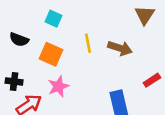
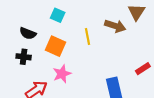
brown arrow: (120, 48) -> (115, 26), moved
black cross: (14, 81) -> (24, 57), moved

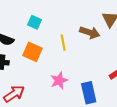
pink star: (62, 74) -> (59, 80), moved

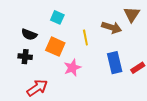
pink star: (59, 80) -> (72, 68), moved
blue rectangle: (89, 93) -> (115, 63), moved

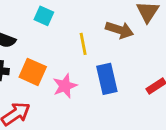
orange square: (55, 47) -> (33, 72), moved
blue rectangle: (115, 63) -> (107, 79), moved

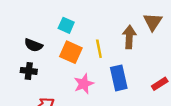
brown arrow: (120, 30) -> (129, 37), turned -105
orange square: (33, 72) -> (71, 52), moved

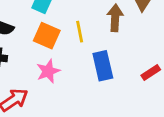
pink star: (84, 84) -> (48, 71), moved

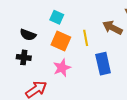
brown arrow: (115, 18) -> (112, 28), turned -66

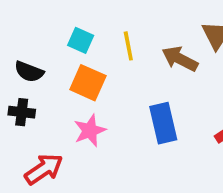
yellow line: (86, 38) -> (128, 46), moved

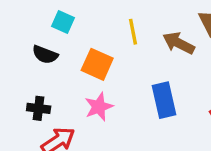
cyan square: (81, 40) -> (63, 22), moved
black cross: (22, 112) -> (39, 108), moved

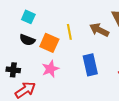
yellow line: (133, 32) -> (69, 32), moved
black semicircle: (45, 55) -> (27, 40), moved

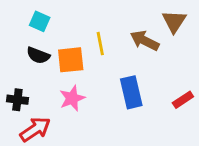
orange square: (49, 43) -> (71, 60), turned -30

